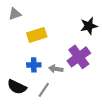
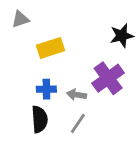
black semicircle: (17, 87) -> (40, 119), moved, turned -120
gray line: (44, 90) -> (78, 123), moved

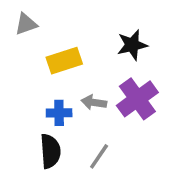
black star: (122, 36) -> (132, 45), moved
gray arrow: (77, 95) -> (94, 102), moved

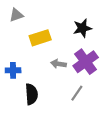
blue cross: (59, 113) -> (13, 70), moved
gray line: (99, 156) -> (77, 93), moved

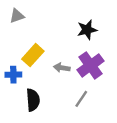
yellow rectangle: (40, 38) -> (33, 55), moved, turned -30

